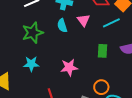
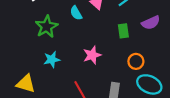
orange circle: (101, 87) -> (136, 61), moved

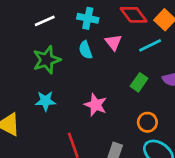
green rectangle: (123, 31) -> (139, 82), turned 32
pink star: (92, 55) -> (96, 105), turned 30

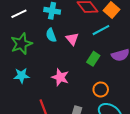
pink triangle: (113, 42) -> (72, 39), moved

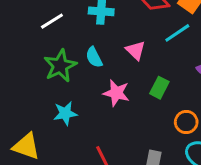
cyan semicircle: (51, 35) -> (94, 57), moved
green rectangle: (93, 59) -> (159, 88), moved
pink star: (60, 77) -> (116, 93), moved

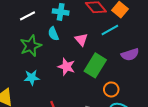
cyan semicircle: (94, 57) -> (53, 34), moved
green rectangle: (159, 88) -> (95, 65), size x1.6

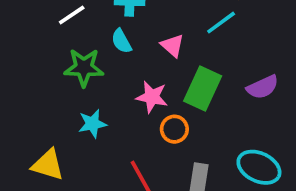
green star: (31, 46) -> (84, 68), turned 30
purple semicircle: (130, 55) -> (263, 87), moved
orange circle: (111, 89) -> (174, 129), moved

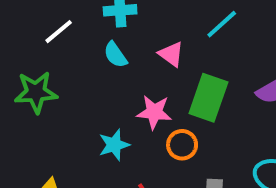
green star: (84, 68) -> (36, 92), moved
cyan star: (92, 124) -> (114, 145), moved

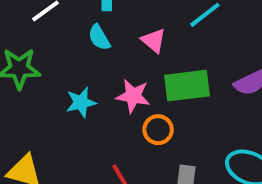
green rectangle: (208, 98) -> (187, 86), turned 60
cyan star: (114, 145) -> (81, 102), moved

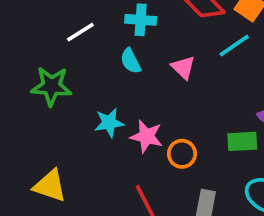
green rectangle: (187, 86) -> (242, 141), moved, size x0.7
pink star: (133, 96) -> (147, 136), moved

